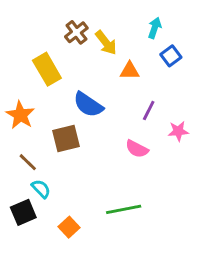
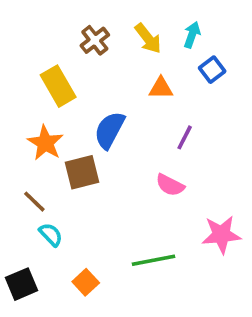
yellow arrow: (106, 43) -> (148, 38), moved
blue semicircle: (88, 105) -> (110, 130), turned 84
orange star: (20, 115) -> (45, 143), moved
pink star: (178, 131) -> (221, 235), moved, size x1.5
black square: (23, 212) -> (22, 284), moved

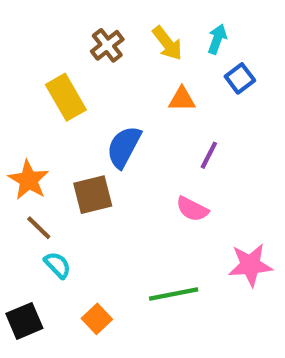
orange star: (45, 143) -> (29, 180), moved

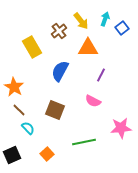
brown cross: (107, 45) -> (59, 31), moved
blue square: (240, 78) -> (122, 28), moved
orange triangle: (182, 99) -> (88, 48), size x1.5
brown square: (93, 195) -> (55, 110), moved, turned 36

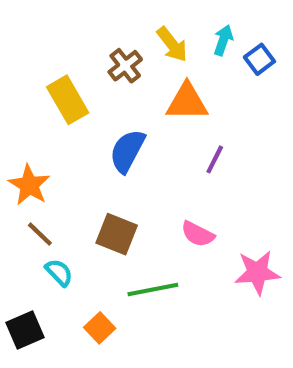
pink semicircle: (93, 101) -> (198, 234), moved
green line: (84, 142) -> (153, 290), moved

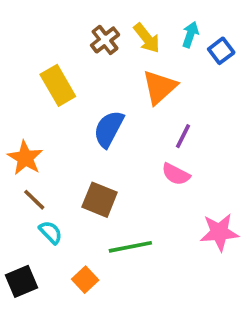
brown cross: (125, 66) -> (105, 40), moved
orange triangle: (187, 102) -> (159, 87), turned -42
pink semicircle: (198, 234) -> (176, 174), moved

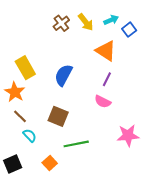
cyan arrow: (190, 34) -> (111, 20), turned 48
yellow rectangle: (58, 85) -> (25, 68), moved
orange triangle: (159, 87) -> (106, 51), moved, turned -45

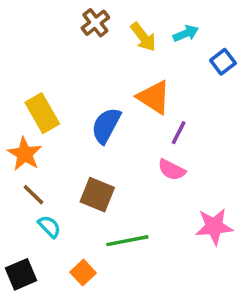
brown cross: (61, 23) -> (95, 23), moved
blue square: (129, 30) -> (223, 62), moved
orange triangle: (106, 51) -> (154, 97), moved

